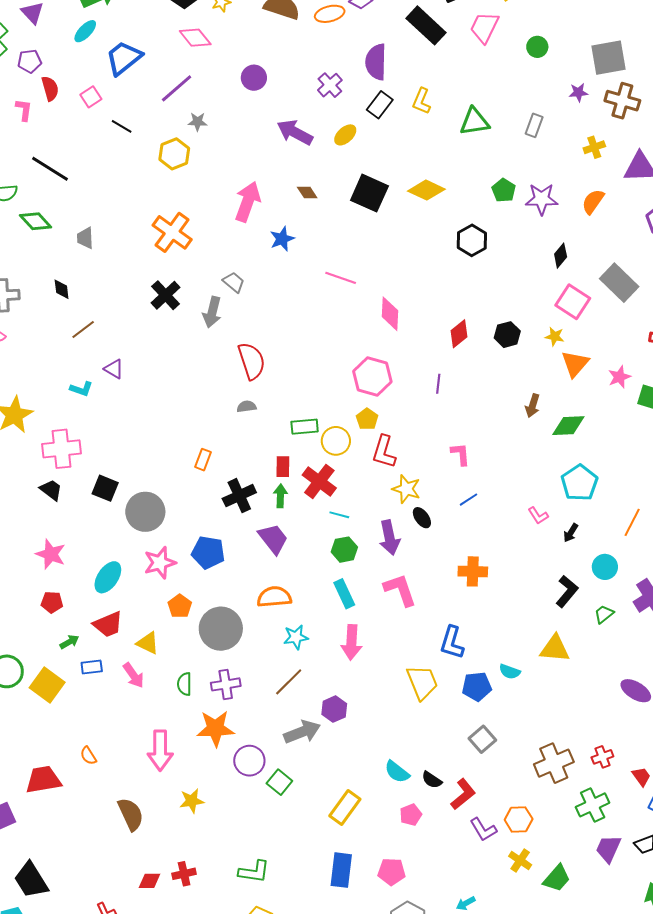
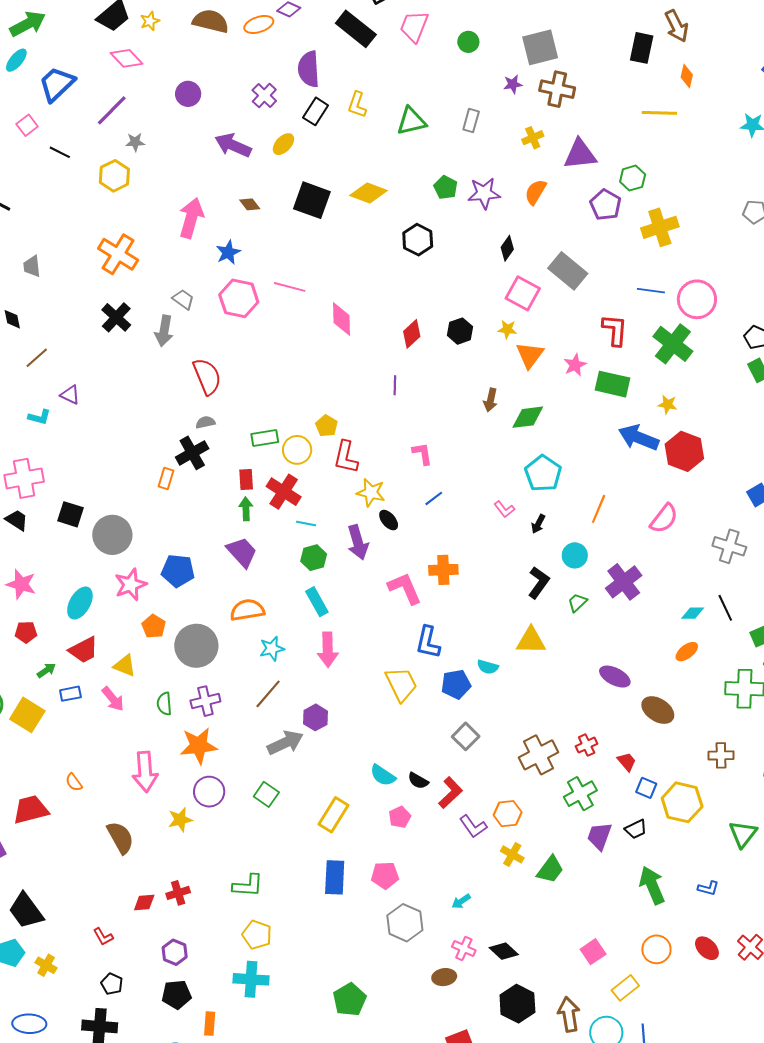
pink hexagon: (372, 376) -> (239, 298), moved
black cross: (239, 496) -> (192, 453), moved
pink L-shape: (400, 590) -> (405, 588), moved
purple circle: (249, 761) -> (209, 792), moved

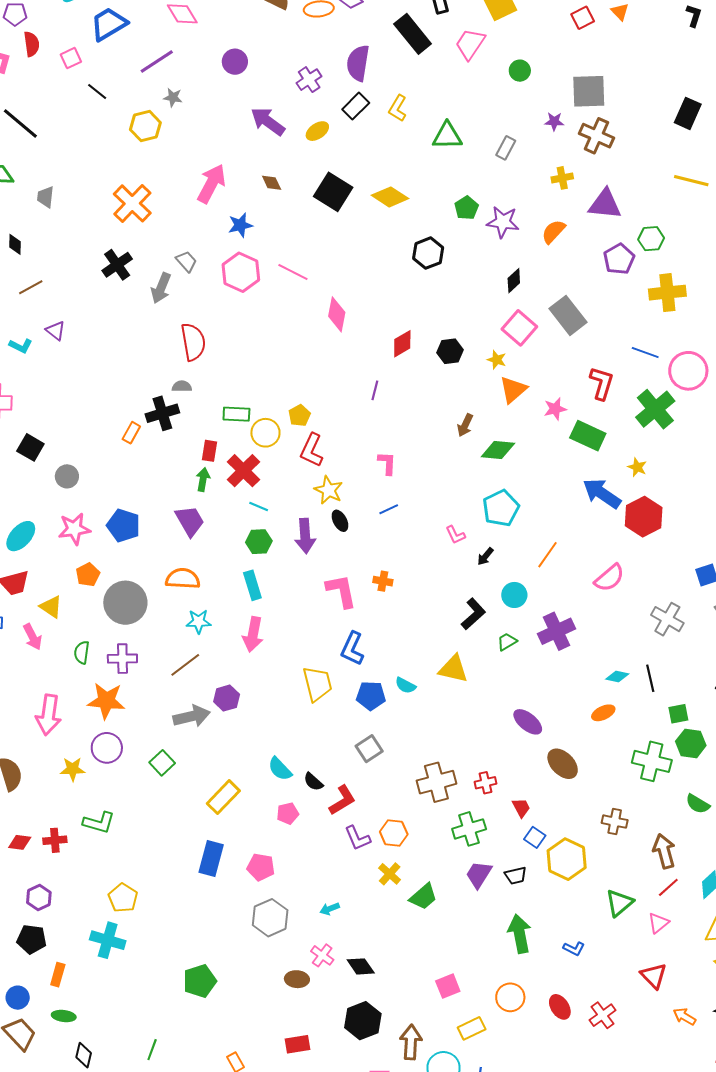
gray circle: (112, 535) -> (67, 476), size x0.6
orange cross: (443, 570) -> (383, 581), size x0.7
green L-shape: (248, 886) -> (99, 823), moved

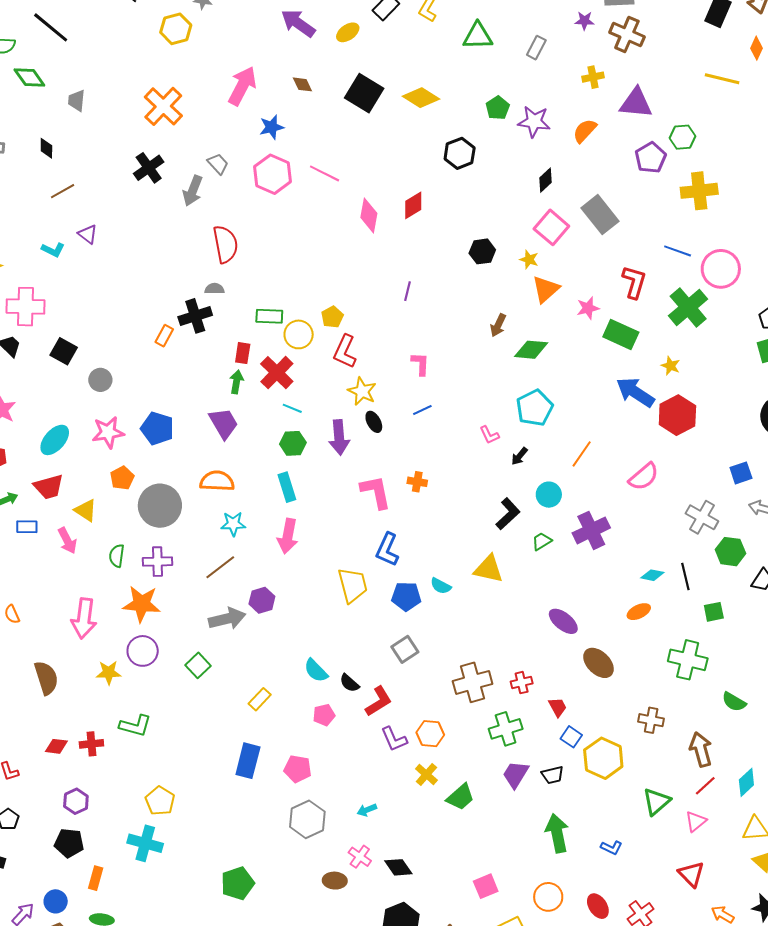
red diamond: (402, 344) -> (413, 205), moved
green hexagon: (691, 743) -> (730, 552), moved
yellow rectangle: (223, 797) -> (260, 699), size x0.7

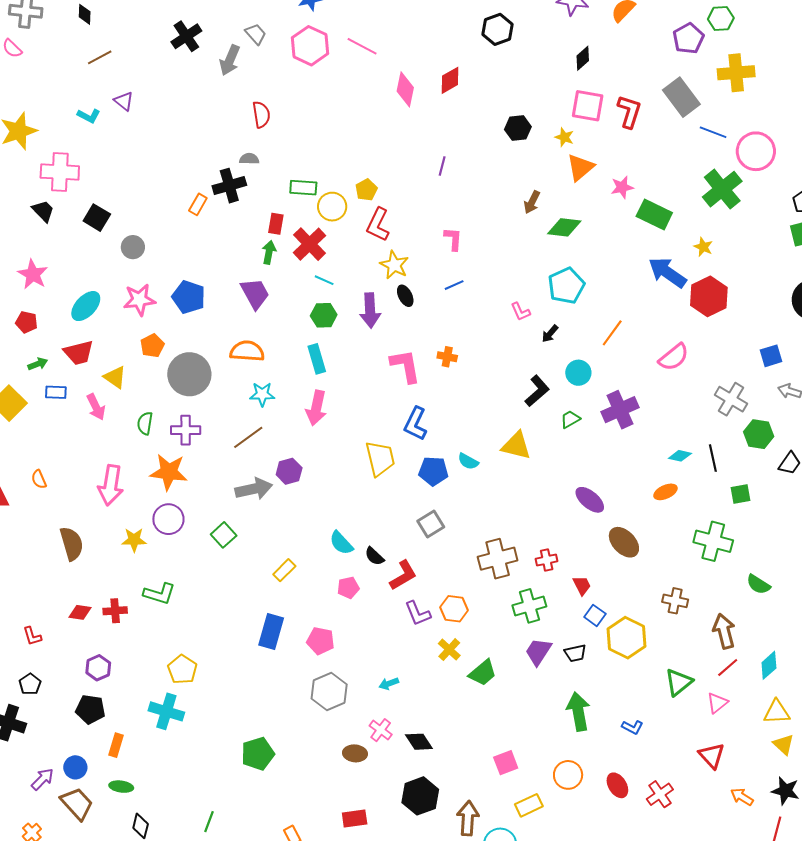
gray rectangle: (600, 215) -> (681, 97), moved
pink square: (551, 227) -> (588, 106), turned -32
red semicircle: (225, 244) -> (261, 115), size x0.7
red L-shape: (634, 282) -> (629, 112), moved

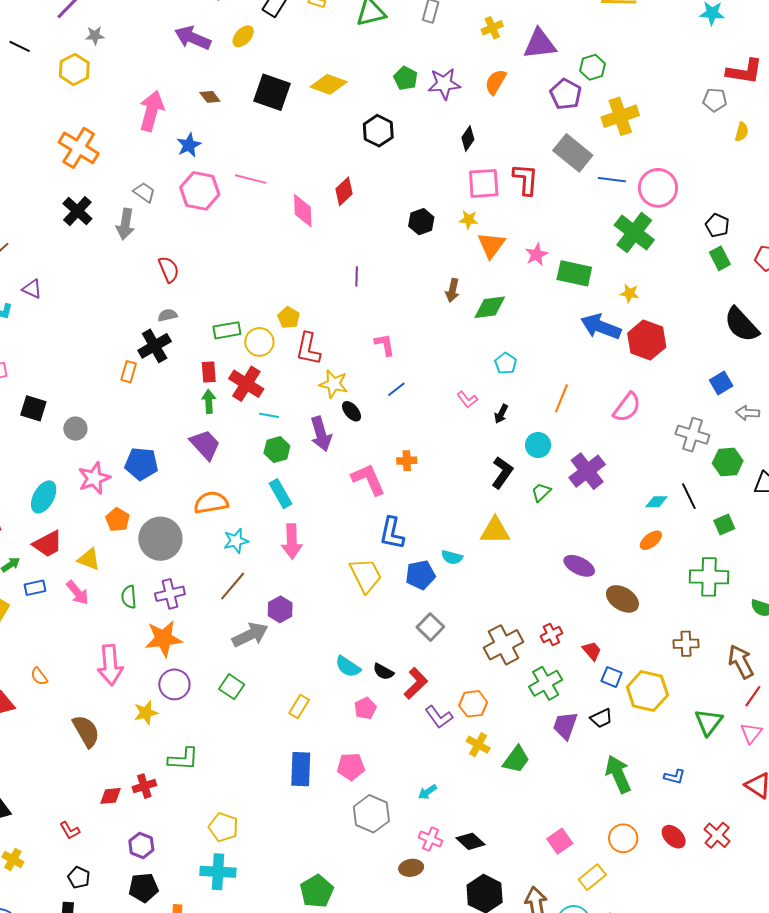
cyan pentagon: (566, 286) -> (506, 363), size x0.6

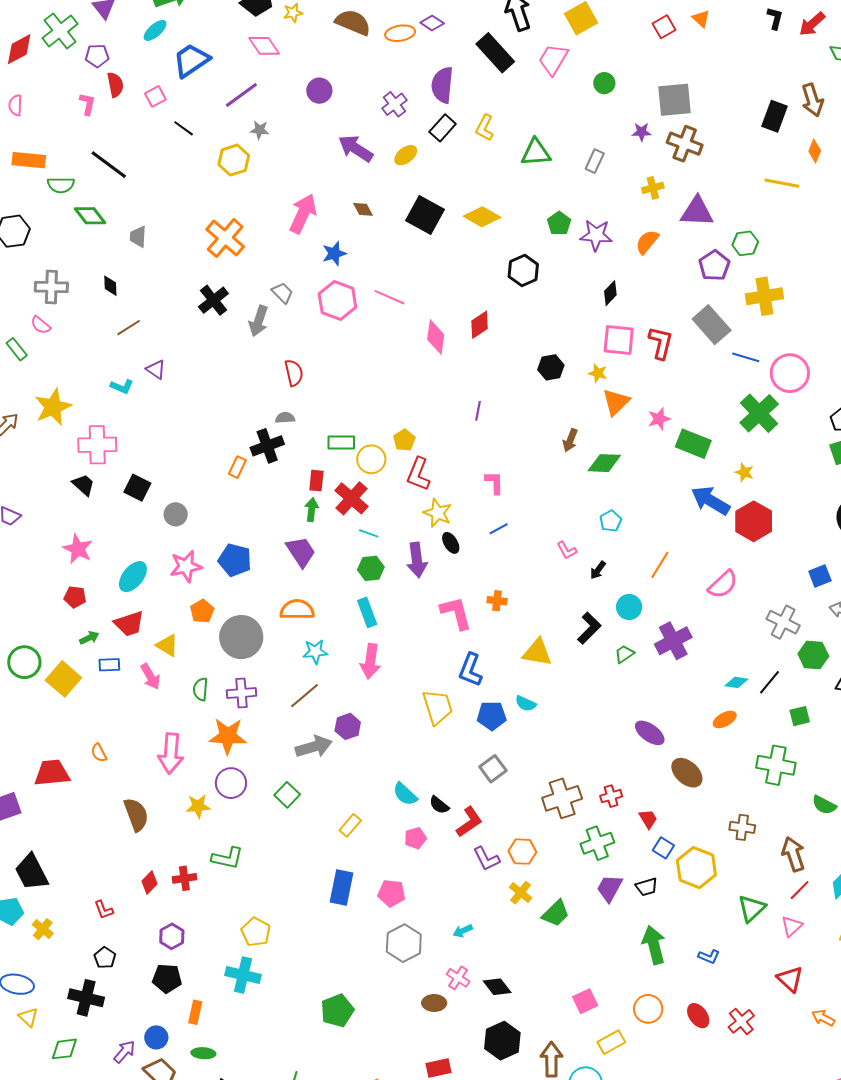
black line: (689, 496) -> (769, 682), turned 56
yellow triangle: (495, 531) -> (537, 652), moved
red diamond: (110, 796) -> (150, 882), turned -50

